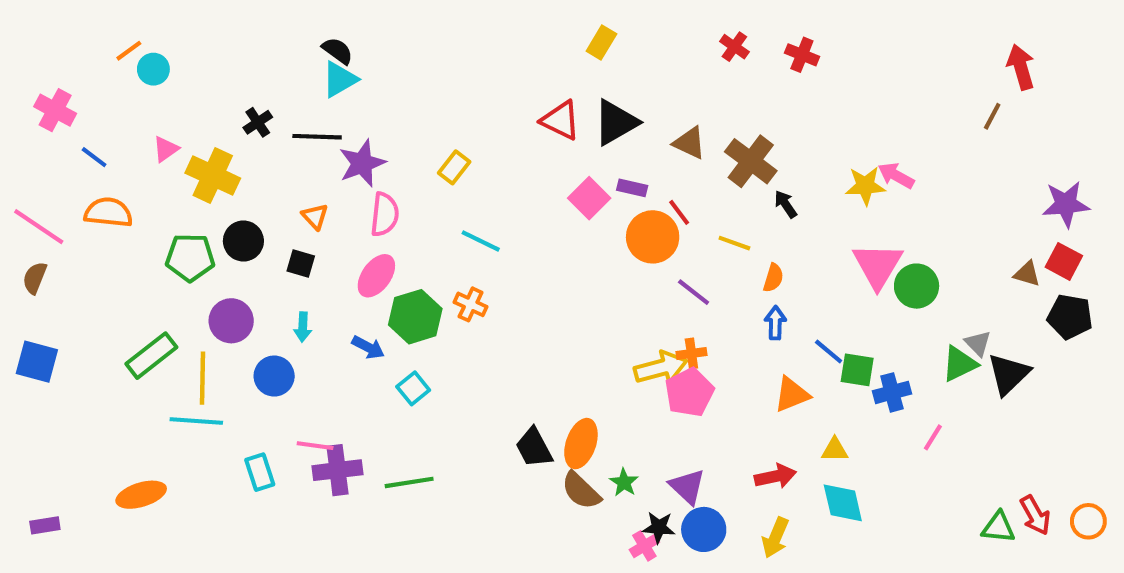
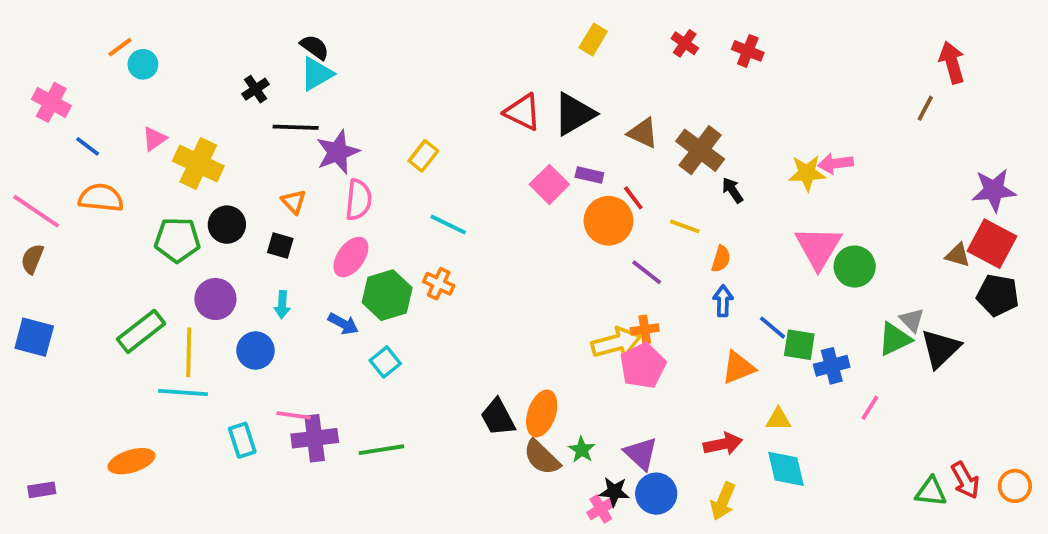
yellow rectangle: (601, 43) -> (593, 39), moved
black cross: (258, 122) -> (256, 89), moved
pink arrow: (896, 176) -> (836, 164), turned -36
red square: (1064, 261) -> (992, 244), size x1.4

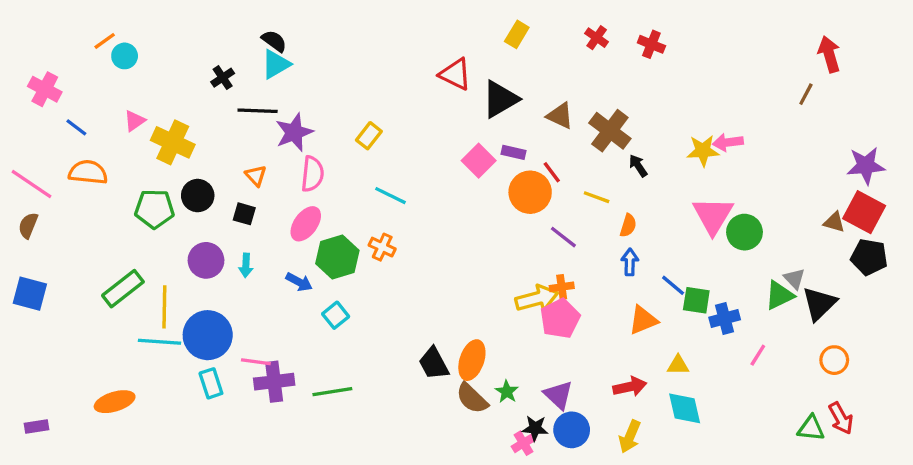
red triangle: (523, 112) -> (455, 74), moved
purple circle: (215, 299) -> (206, 260), moved
blue circle: (256, 350) -> (208, 335), moved, size x1.5
orange circle: (1015, 486) -> (834, 360), moved

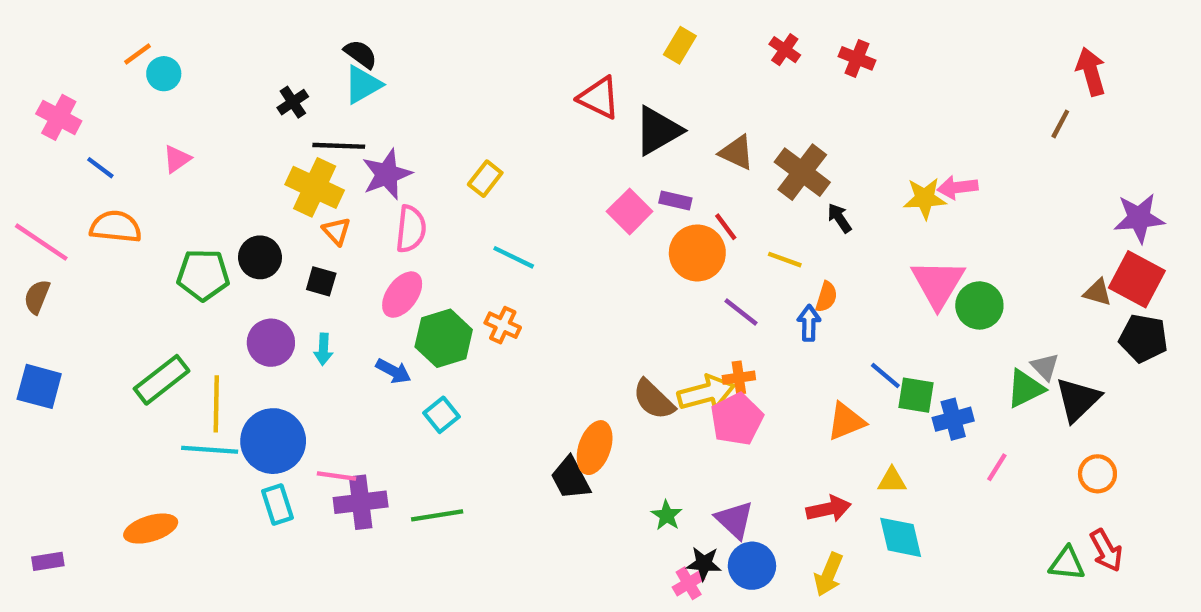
yellow cross: (173, 142) -> (315, 187), moved
blue arrow: (630, 262) -> (809, 323), moved
orange ellipse: (472, 360) -> (595, 448), moved
brown semicircle: (472, 398) -> (654, 400), moved

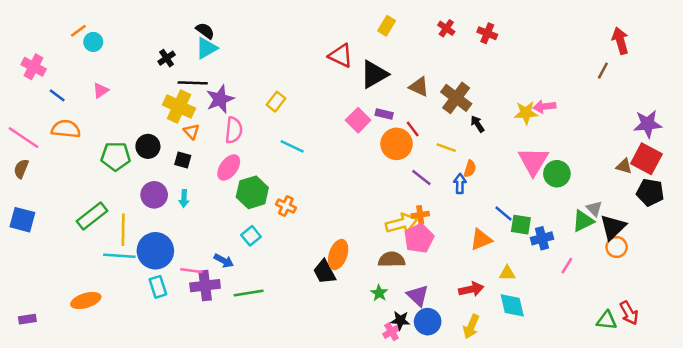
orange cross: (503, 325) -> (286, 206), moved
blue arrow: (393, 371) -> (224, 261), moved
brown semicircle: (654, 400) -> (392, 259), moved, turned 135
orange circle: (1097, 474) -> (617, 247), moved

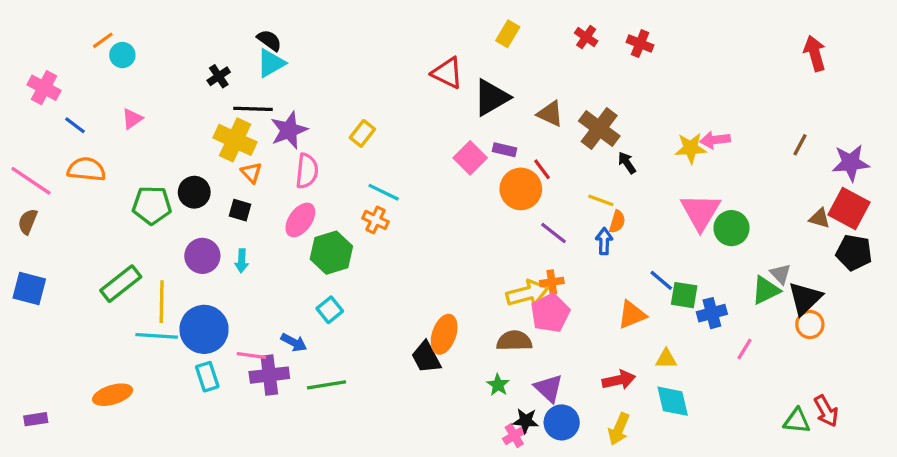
brown line: (603, 71) -> (800, 145), moved
yellow line: (446, 148) -> (601, 200), moved
orange cross: (286, 206) -> (375, 220), moved

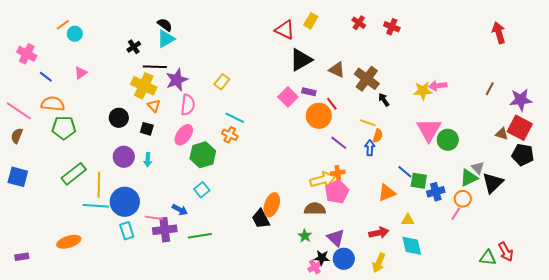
red triangle: (447, 73) -> (285, 30), moved
green pentagon: (152, 205) -> (64, 128), moved
orange circle: (810, 324) -> (463, 199), moved

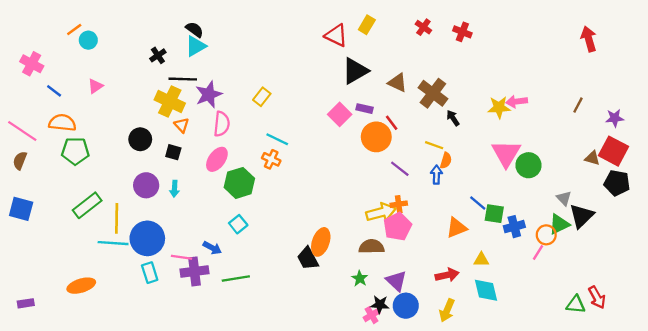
purple star: (521, 100) -> (615, 118), size x0.7
green triangle: (469, 178) -> (559, 224), moved

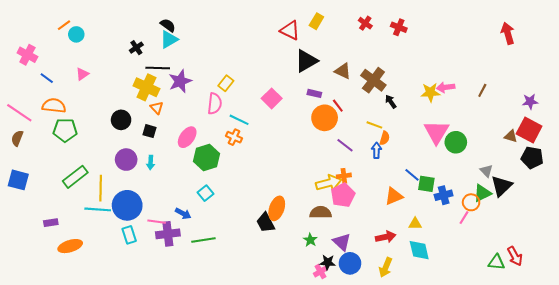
brown line: (578, 105) -> (482, 90), moved
pink square: (340, 114) -> (272, 98), moved
pink semicircle: (222, 124) -> (215, 104), moved
purple rectangle: (26, 303) -> (51, 223), moved

